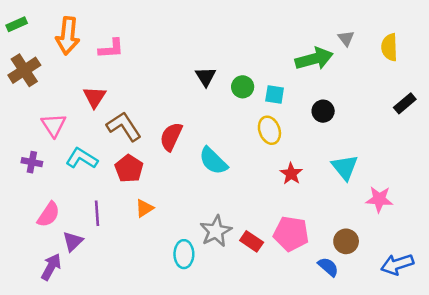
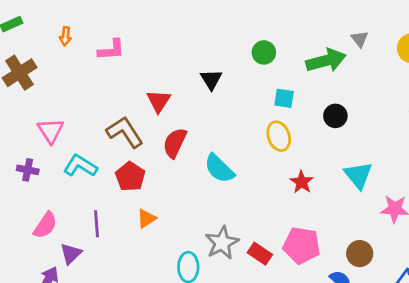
orange arrow: (68, 36) -> (65, 36), size x0.5
green circle: (243, 87) -> (264, 52), moved
red triangle: (94, 97) -> (159, 101), moved

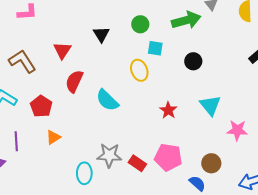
green circle: (264, 52) -> (140, 24), moved
brown L-shape: (125, 132) -> (22, 61), moved
yellow ellipse: (279, 136) -> (139, 70), moved
gray star: (222, 243) -> (109, 155), turned 30

